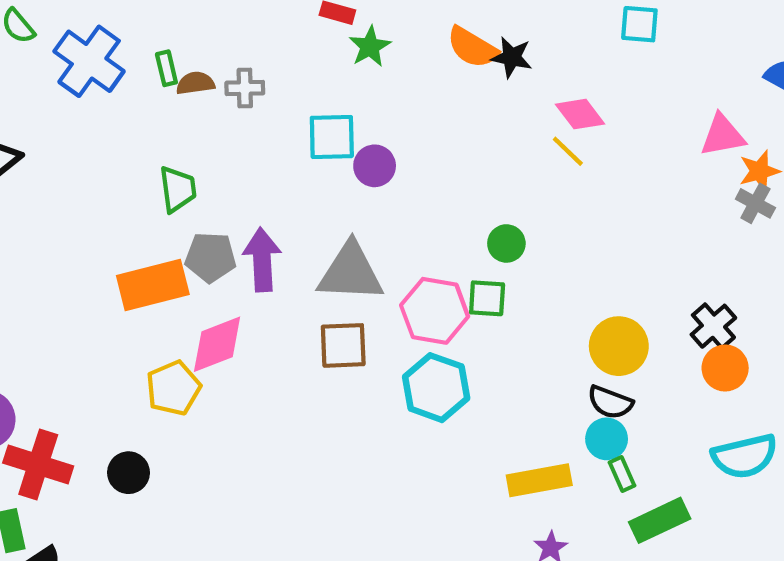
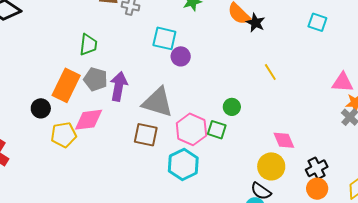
pink diamond: (580, 114) -> (284, 140), moved
orange rectangle: (153, 285) -> (66, 85), turned -64
black circle: (129, 473) -> (41, 108), moved

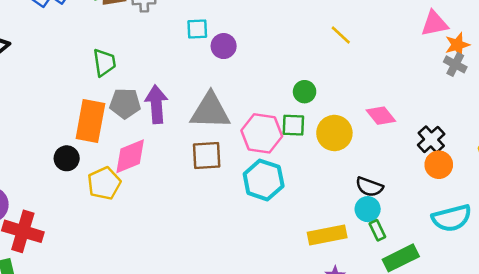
cyan square: (164, 38) -> (197, 29), size x0.7
yellow circle: (271, 166) -> (334, 133), moved

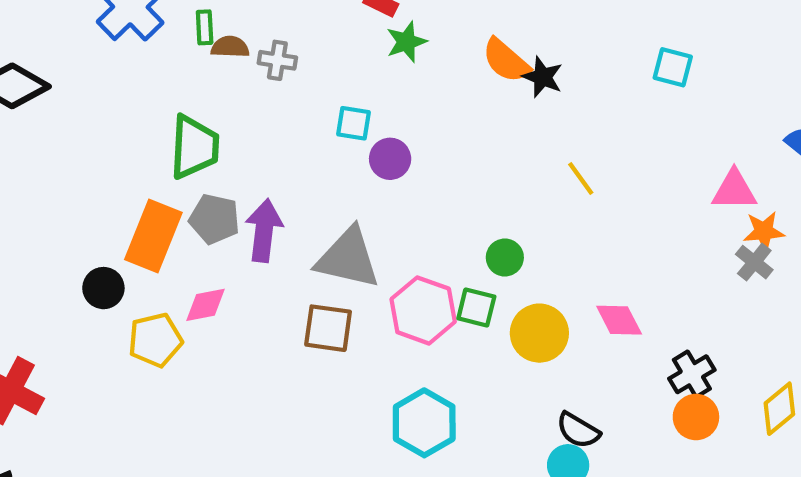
green trapezoid: (104, 63) -> (194, 147), size x1.4
pink diamond: (130, 156) -> (205, 305), size x0.7
cyan hexagon: (264, 180) -> (424, 423), moved

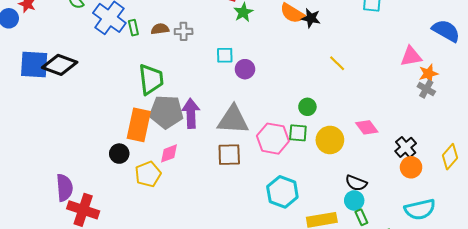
green rectangle: (205, 27) -> (133, 28), moved
gray pentagon: (214, 219) -> (166, 112), size x1.4

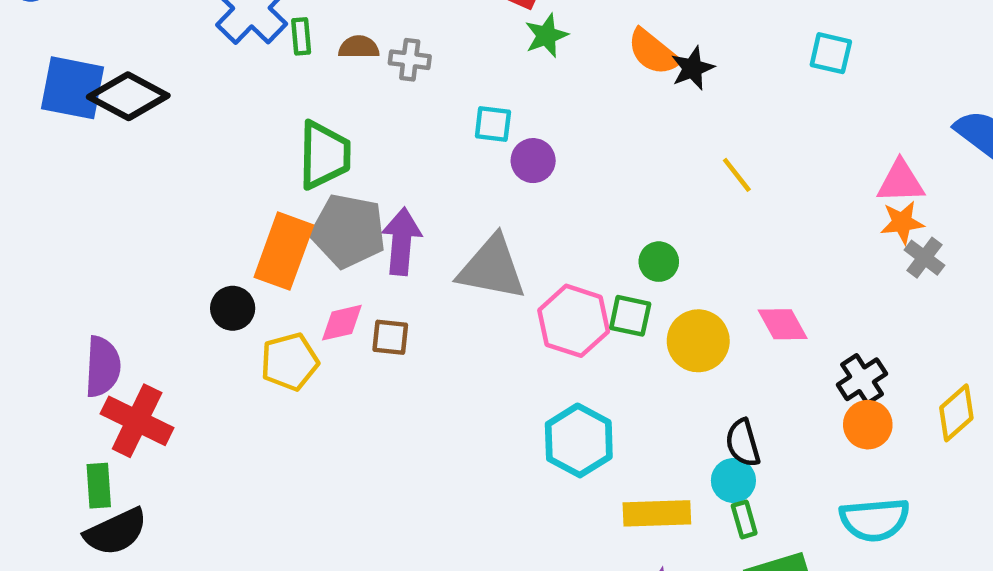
black star: (311, 18) -> (693, 68), turned 30
orange star: (428, 74) -> (902, 222), moved
brown square: (229, 155) -> (390, 337), moved, size x0.7
black semicircle: (356, 183) -> (743, 443), turned 45

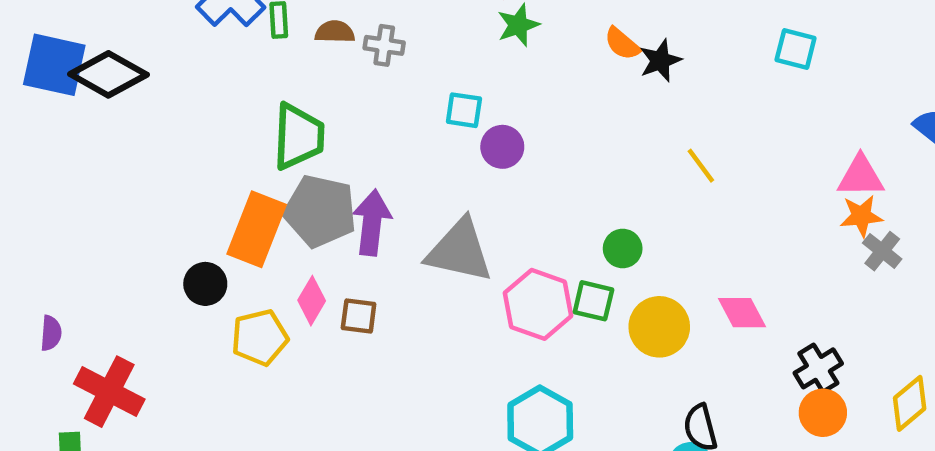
orange semicircle: (653, 52) -> (622, 44), size x0.7
pink diamond: (342, 323) -> (312, 301), turned -48
purple semicircle: (103, 367) -> (51, 333), moved, size x0.6

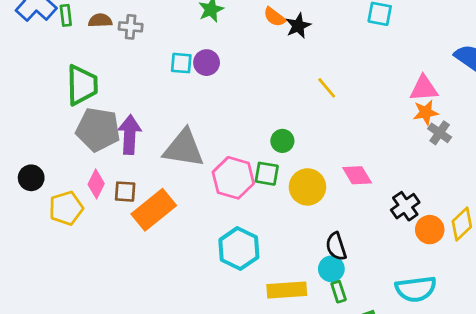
purple circle: (502, 147) -> (207, 63), moved
orange rectangle: (257, 229) -> (154, 210), moved, turned 33
orange circle: (823, 413) -> (430, 230), moved

